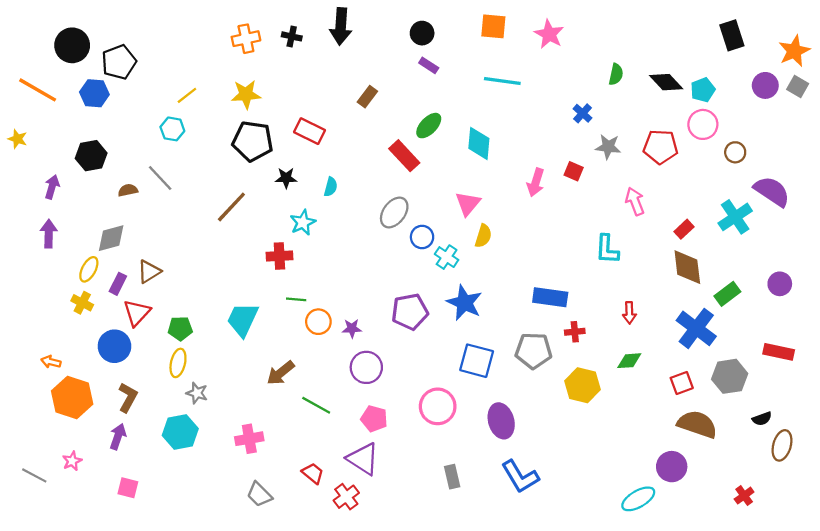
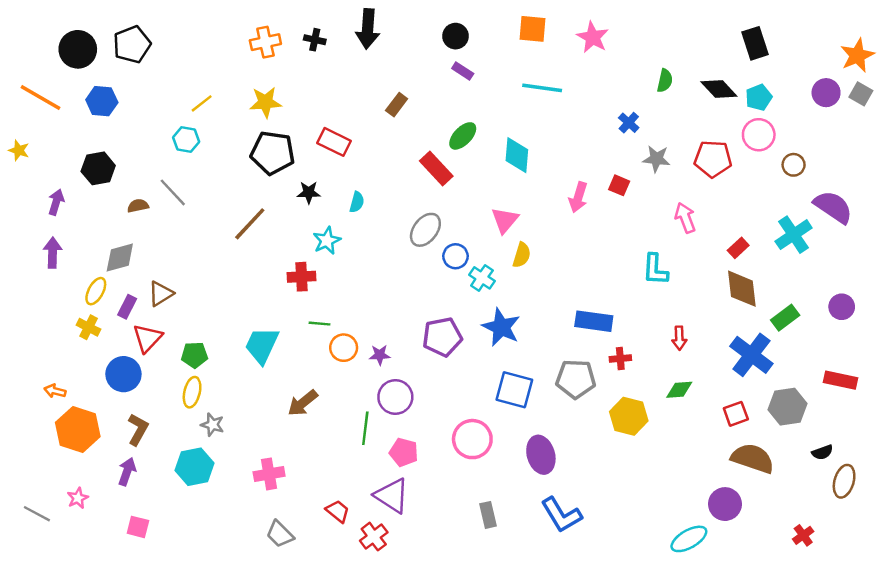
black rectangle: (732, 35) -> (755, 43), moved
black pentagon: (119, 62) -> (132, 45), moved
green line: (316, 405) -> (365, 428), moved, turned 68

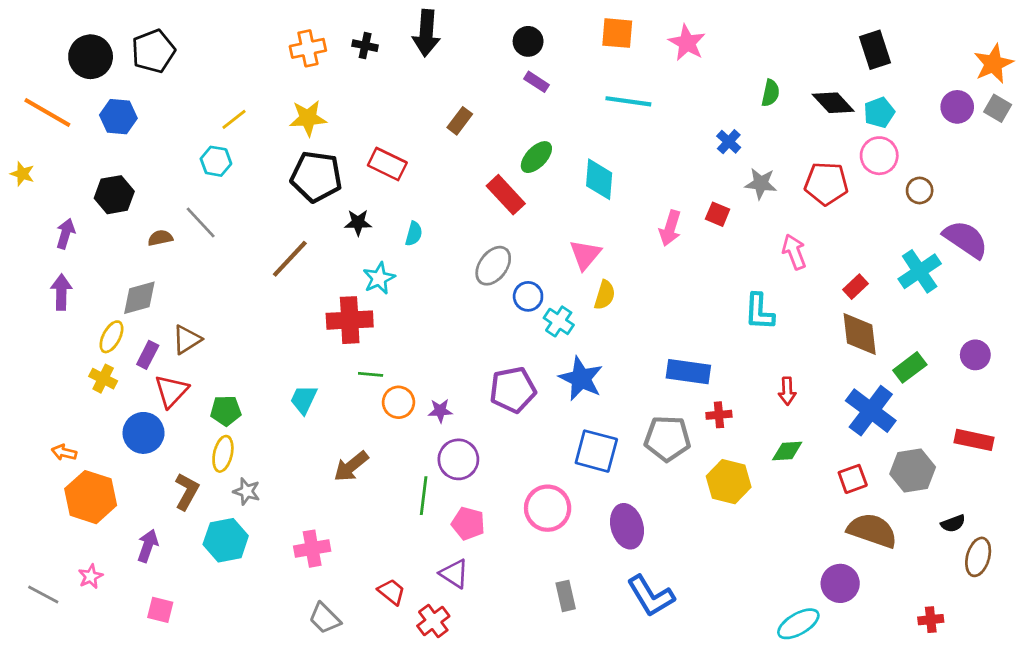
red cross: (302, 277) -> (350, 320), size x1.4
cyan trapezoid: (262, 345) -> (304, 399), size x0.7
brown L-shape: (138, 429) -> (187, 491), moved
purple triangle: (392, 496) -> (454, 574), size x0.7
red cross: (803, 535) -> (931, 620), turned 30

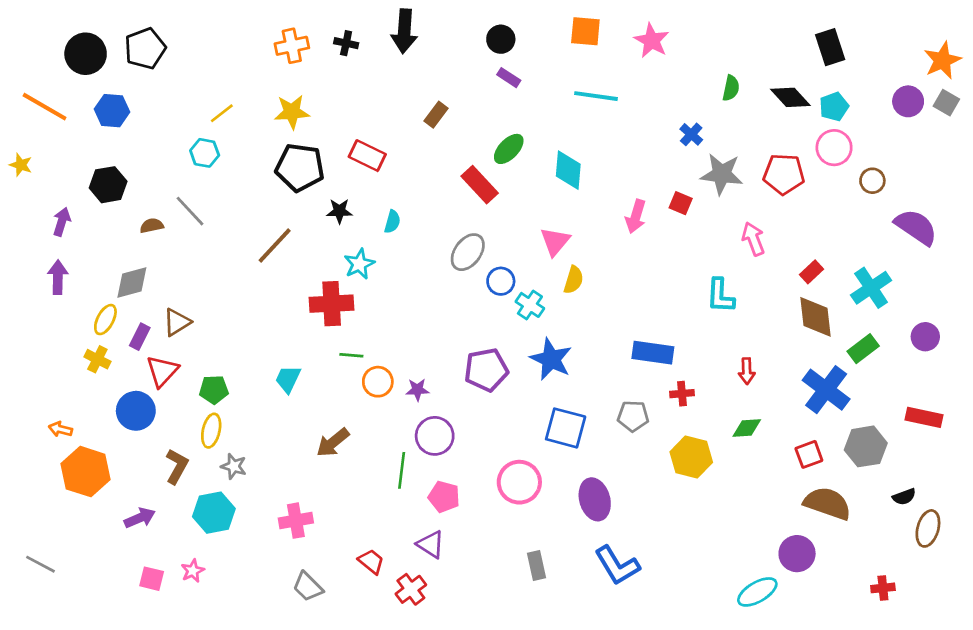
gray star: (761, 184) -> (722, 174), size x1.4
cyan cross: (920, 271) -> (871, 288), moved
gray pentagon: (667, 438) -> (633, 416), size x0.7
purple arrow: (148, 546) -> (140, 518), turned 48
pink star: (91, 576) -> (193, 571), moved

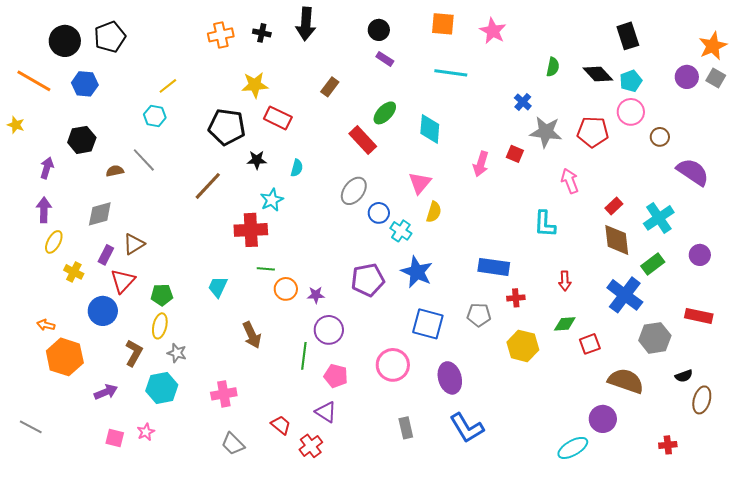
yellow star: (292, 112) -> (255, 85), moved
yellow ellipse: (105, 320) -> (54, 242), moved
brown arrow: (333, 443) -> (252, 335), turned -76
red square: (809, 454) -> (590, 344), moved

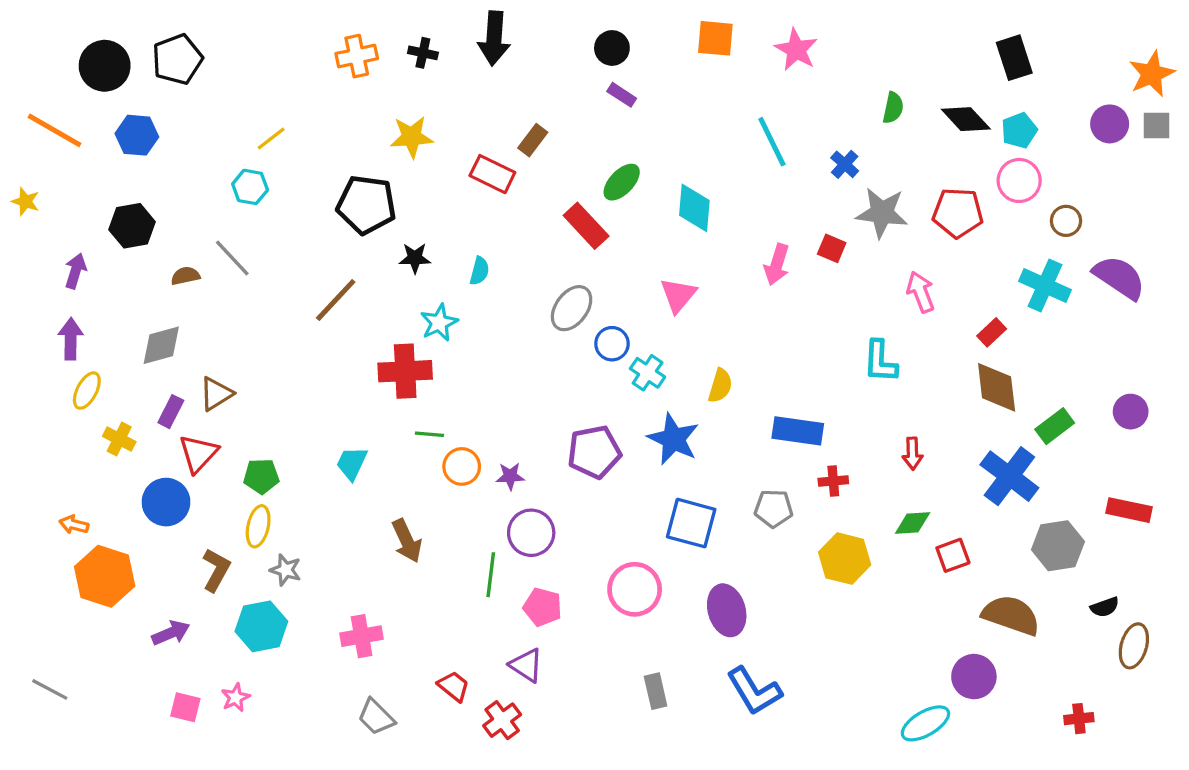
cyan line: (451, 73) -> (772, 142), moved, turned 56
gray square: (716, 78) -> (1156, 126), turned -30
red rectangle: (278, 118) -> (492, 174), moved
yellow semicircle: (434, 212) -> (720, 386), moved
cyan cross: (659, 218) -> (1045, 286), moved, turned -32

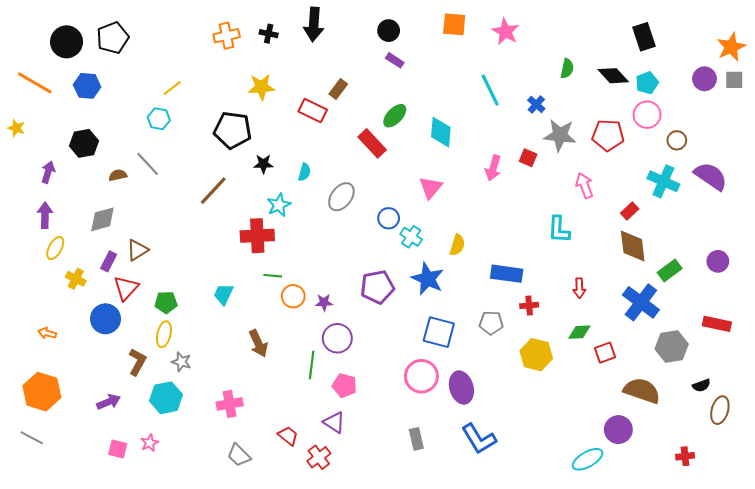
gray ellipse: (572, 308) -> (341, 197), moved
orange hexagon: (105, 576) -> (42, 392), moved
pink circle: (635, 589) -> (421, 376), moved

